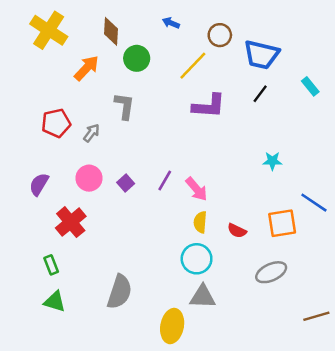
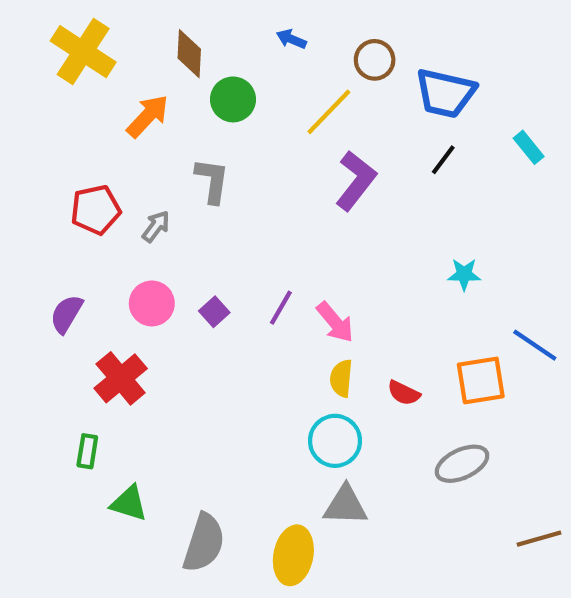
purple L-shape: (209, 106) -> (356, 181), turned -56
green rectangle: (51, 265) -> (87, 451), turned 30
gray semicircle: (120, 292) -> (204, 543), moved
green triangle: (55, 302) -> (129, 503), moved

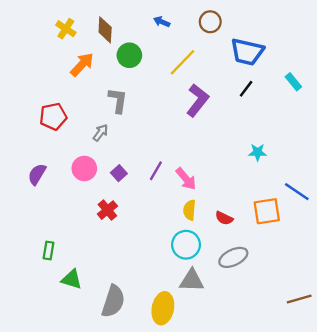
yellow cross: (83, 52) -> (66, 29), moved, size x0.6
brown circle: (375, 60) -> (210, 22), moved
gray arrow: (156, 226) -> (100, 133), moved
red cross: (121, 378) -> (107, 210), moved, size x0.7
gray ellipse: (462, 464) -> (233, 257), moved

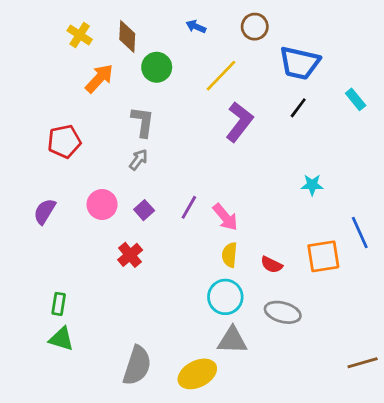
gray arrow: (100, 133) -> (138, 160), moved
blue line: (297, 192) -> (360, 232), turned 32
gray ellipse: (233, 257) -> (283, 312), turned 40
green triangle: (72, 279) -> (61, 339), moved
yellow ellipse: (163, 308) -> (197, 374), turned 52

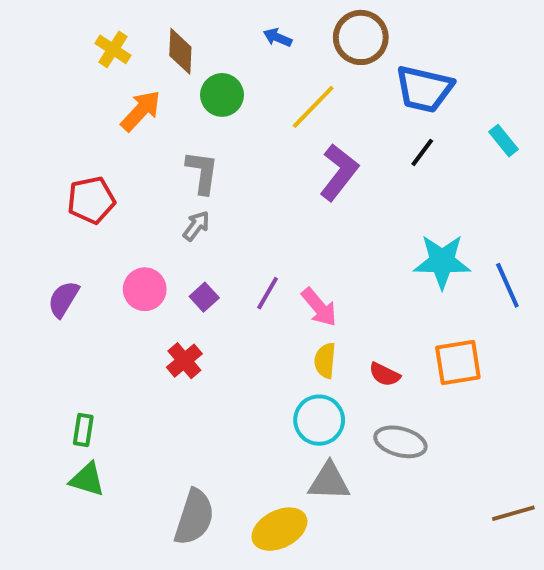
brown circle: (255, 27) -> (361, 37), size x1.4
cyan star: (312, 185) -> (442, 261), size x1.8
blue line: (360, 232) -> (507, 285), moved

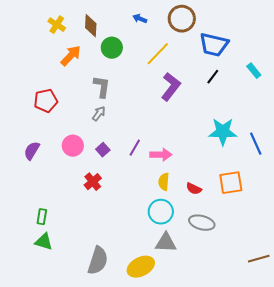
pink arrow: (319, 307) -> (161, 155), turned -50

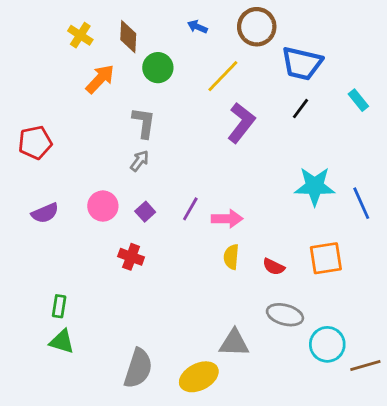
red pentagon: (46, 101) -> (35, 142), moved
purple semicircle: (32, 151) -> (45, 213), turned -144
red cross: (93, 182) -> (131, 257), turned -30
cyan circle: (161, 212) -> (327, 344), moved

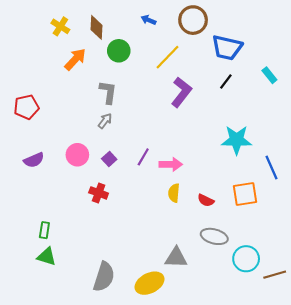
blue line: (361, 203) -> (272, 167), moved

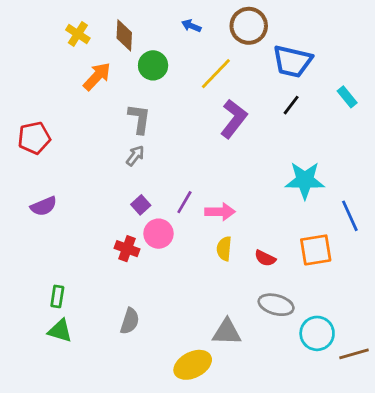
pink circle: (77, 155) -> (158, 234), moved
gray semicircle: (104, 277) -> (130, 321), moved, size x0.7

